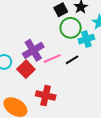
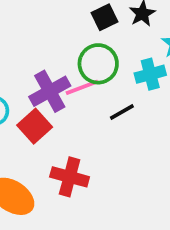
green circle: (71, 28) -> (98, 64), moved
pink line: (52, 59) -> (82, 87), moved

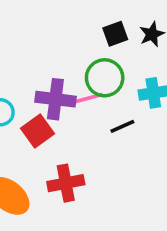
purple cross: (50, 91) -> (55, 99), turned 30
red cross: (70, 177) -> (66, 183), turned -32

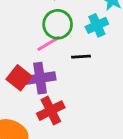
purple cross: (55, 99) -> (40, 78), moved
black line: (122, 126) -> (81, 57), turned 36

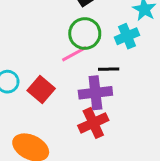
purple cross: (40, 78) -> (95, 93), moved
red cross: (51, 111) -> (93, 123), moved

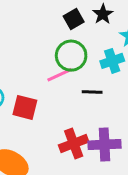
red square: (41, 90) -> (25, 107), turned -30
purple cross: (95, 93) -> (104, 145), moved

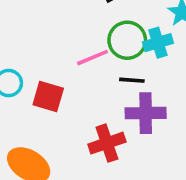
green circle: (71, 56) -> (127, 40), moved
purple cross: (104, 145) -> (146, 113), moved

